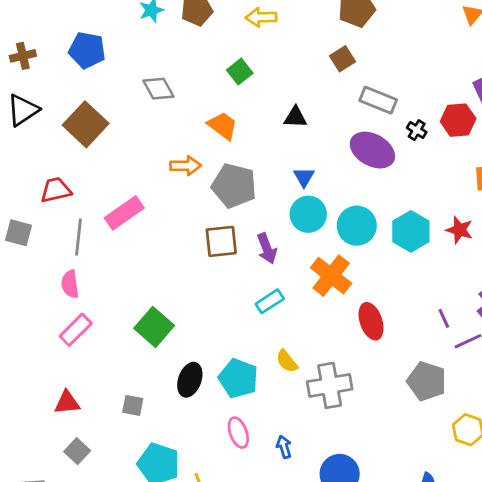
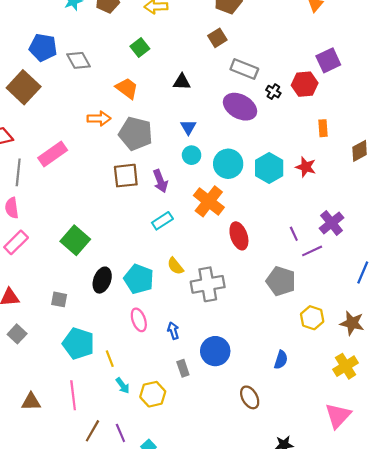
blue pentagon: (87, 50) -> (43, 47), moved
cyan circle: (308, 214) -> (192, 155), size x0.7

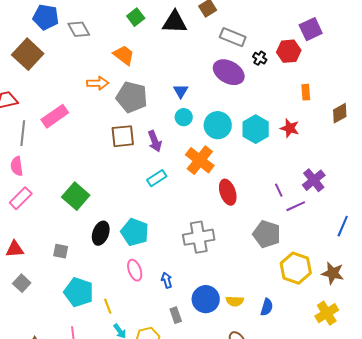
black triangle: (182, 82) -> (175, 22), moved, size x1.5
yellow semicircle: (175, 266) -> (235, 301), moved, turned -48
yellow hexagon: (312, 318) -> (296, 268), size x1.4

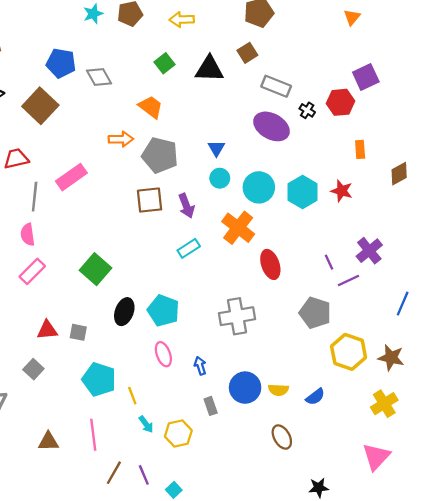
red triangle: (15, 249) -> (47, 330), moved
blue semicircle: (267, 307) -> (315, 397), turned 36

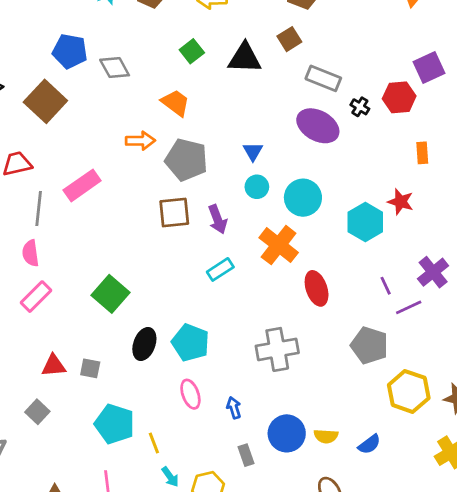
cyan hexagon: (303, 192) -> (365, 222), moved

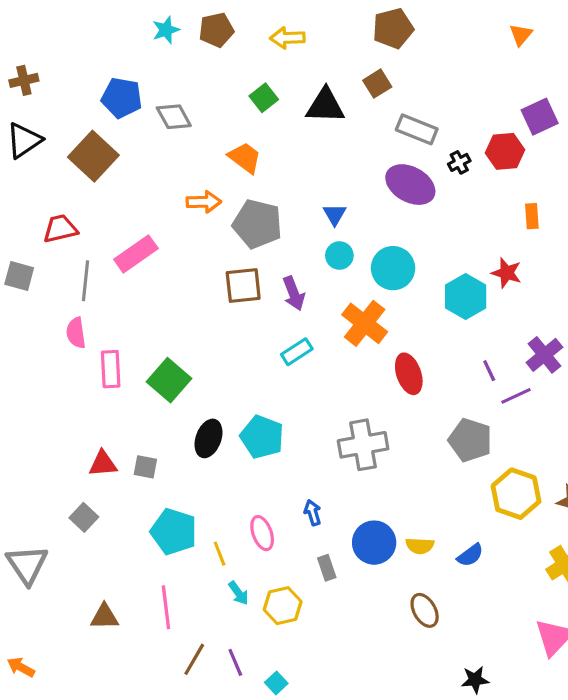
black cross: (360, 107) -> (459, 162), turned 30
pink rectangle: (36, 297) -> (111, 369), moved, turned -48
pink ellipse: (190, 394) -> (262, 533), moved

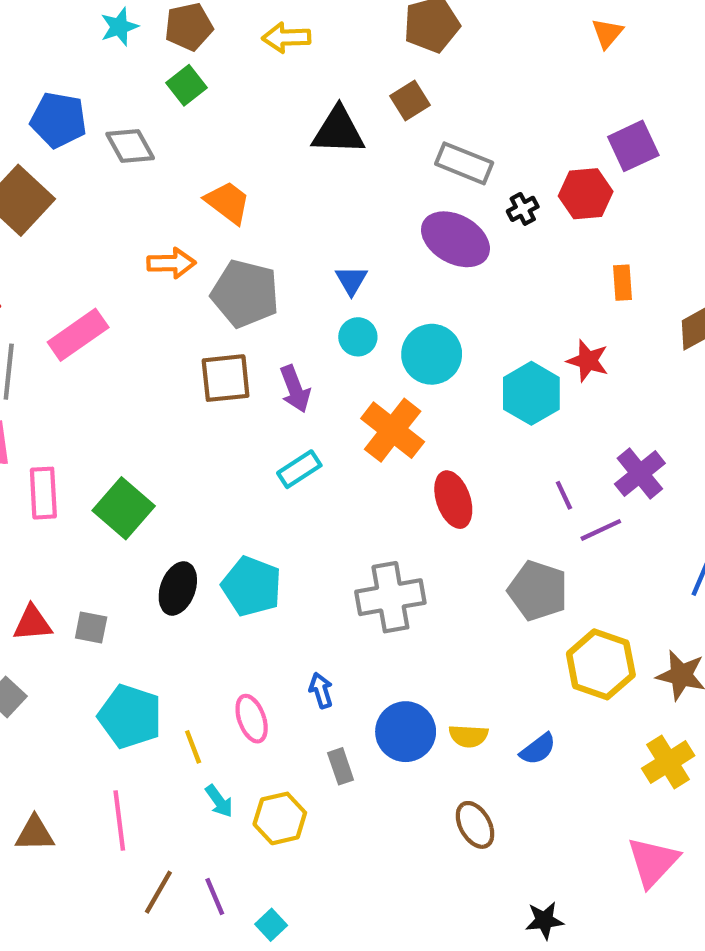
green square: (264, 98) -> (187, 85), moved

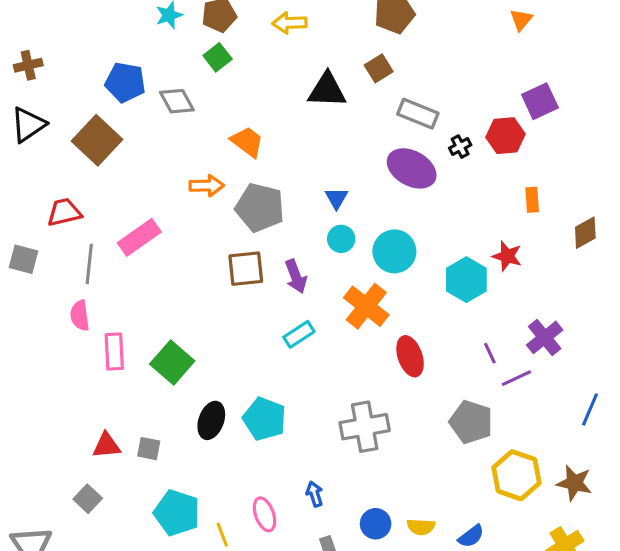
blue circle: (406, 732) -> (376, 524), size x0.7

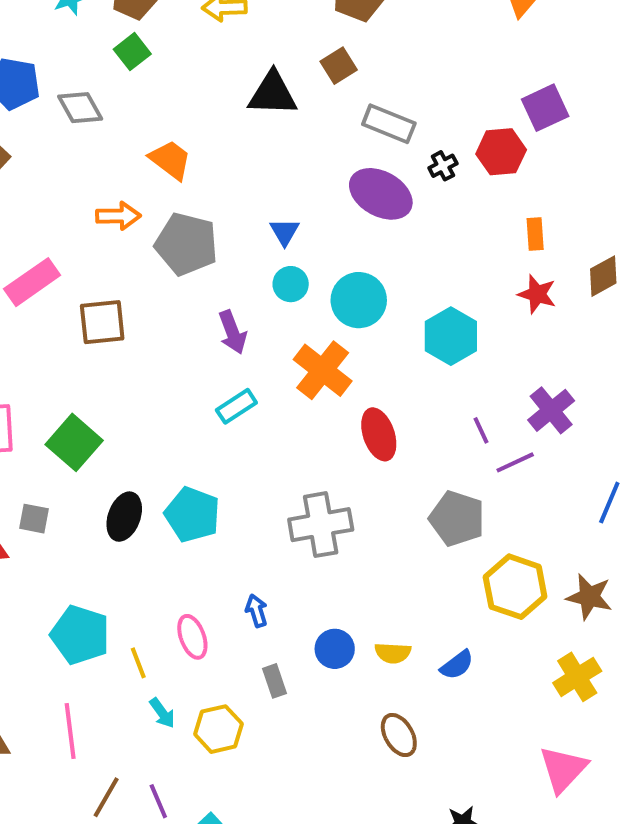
red star: (507, 256) -> (537, 294), moved
brown square: (246, 269) -> (102, 322), moved
gray square: (149, 449) -> (34, 519), moved

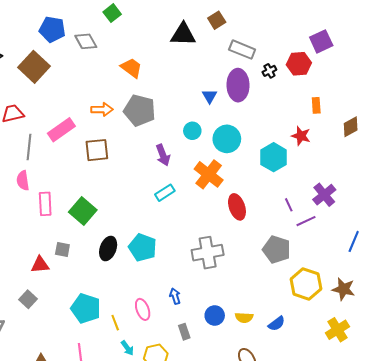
purple ellipse: (381, 194) -> (238, 85), turned 60
orange arrow: (118, 216) -> (102, 109), moved
blue triangle: (285, 232) -> (210, 96), moved
red star: (537, 294) -> (301, 136), moved

